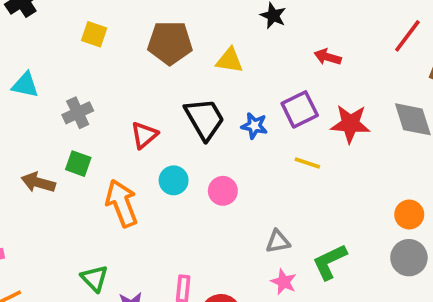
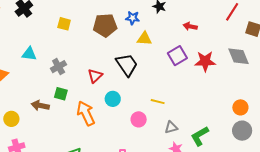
yellow triangle: (229, 60) -> (144, 39), moved
blue star: (254, 126) -> (133, 18), moved
yellow line: (307, 163) -> (158, 102), moved
pink circle: (223, 191) -> (139, 119), moved

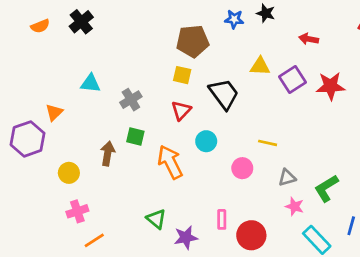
blue star: (133, 18) -> (234, 19), moved
yellow square: (64, 24) -> (182, 75), moved
yellow triangle: (144, 39) -> (260, 66), moved
brown arrow: (40, 106) -> (108, 153), turned 90

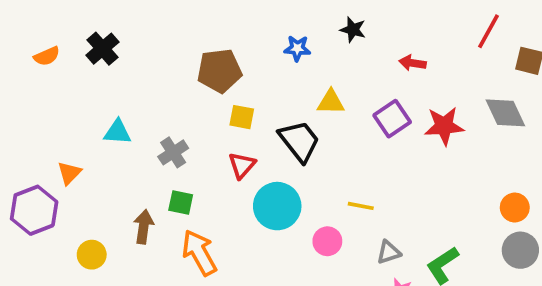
blue star: (234, 19) -> (297, 48), moved
brown pentagon: (193, 41) -> (219, 71), moved
yellow triangle: (260, 66) -> (331, 102), moved
cyan circle: (206, 141) -> (277, 206), size x1.6
orange arrow: (170, 162) -> (199, 253), moved

